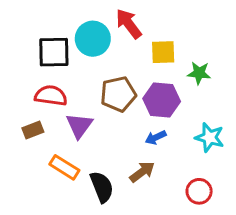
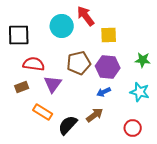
black square: (54, 52) -> (19, 35), moved
green star: (199, 73) -> (143, 60), moved
black semicircle: (102, 187) -> (68, 125), turned -115

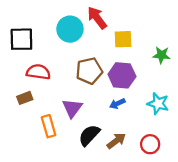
green star: (143, 60) -> (161, 55), moved
purple triangle: (53, 84) -> (72, 108), moved
orange rectangle: (43, 112) -> (49, 126), turned 42
brown arrow: (95, 115) -> (116, 141), moved
black semicircle: (68, 125) -> (89, 135), moved

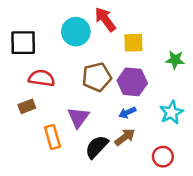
cyan star: (158, 104) -> (171, 113), turned 30
brown arrow: (116, 141) -> (125, 137), moved

